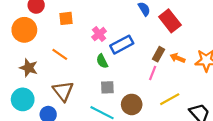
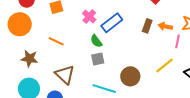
pink line: (153, 73) -> (178, 41), moved
gray square: (107, 87) -> (98, 59), moved

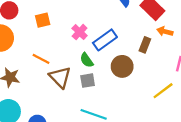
orange arrow: (165, 26) -> (165, 31), moved
brown triangle: (65, 75) -> (60, 77), moved
brown circle: (130, 76) -> (122, 66), moved

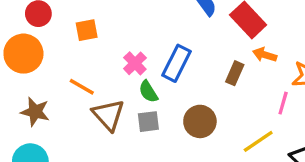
pink cross: (80, 32) -> (135, 63), moved
blue rectangle: (105, 40) -> (177, 63), turned -30
brown circle: (122, 66) -> (200, 121), moved

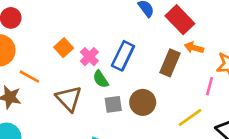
orange square: (87, 30) -> (64, 48), moved, turned -30
brown rectangle: (235, 73) -> (170, 63), size x1.4
orange line: (82, 87) -> (29, 77), moved
gray square: (148, 122) -> (113, 104), moved

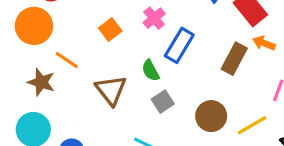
pink cross: (89, 57) -> (154, 18), moved
brown circle: (143, 102) -> (211, 116), moved
gray square: (113, 104) -> (163, 102), turned -30

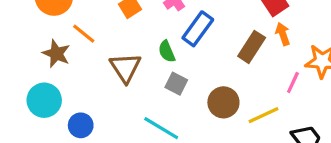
orange arrow: (264, 43) -> (283, 34), turned 45
gray square: (163, 102) -> (176, 84), turned -35

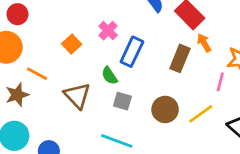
brown star: (56, 54) -> (17, 95), turned -30

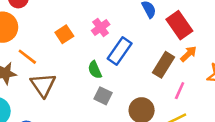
orange arrow: (204, 43) -> (189, 54), turned 66
pink line: (220, 82) -> (180, 91), moved
brown triangle: (77, 96) -> (43, 85), moved

